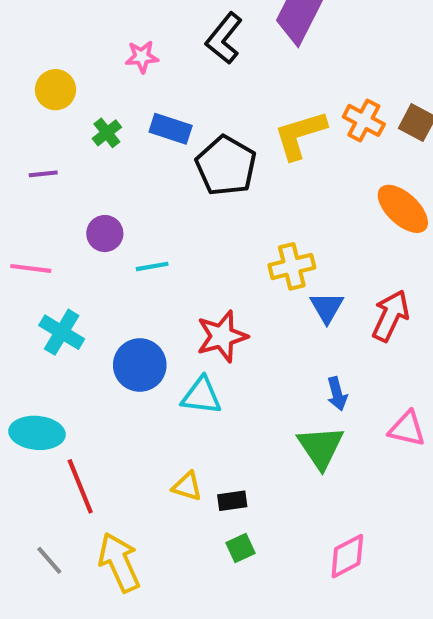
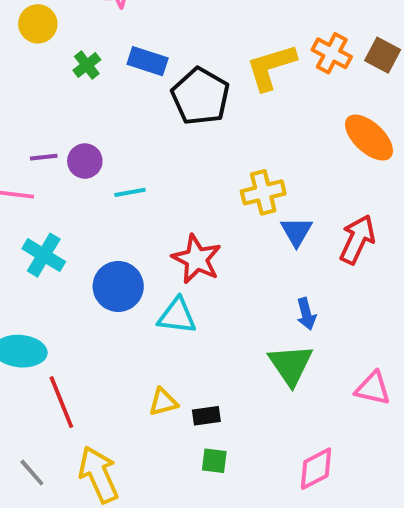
purple line: (43, 174) -> (44, 157), moved
red star: (222, 336) -> (197, 259), turned -30
pink triangle: (407, 429) -> (373, 388), moved
yellow triangle: (187, 486) -> (163, 402), turned -32
green square: (240, 548) -> (214, 461), turned 32

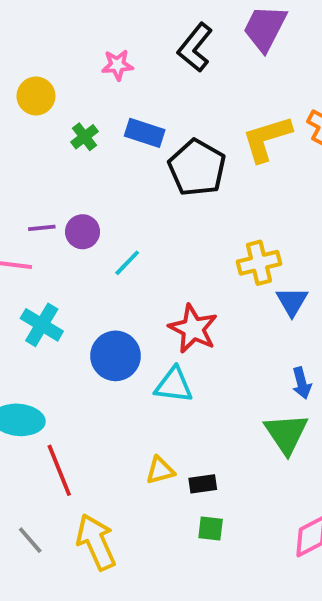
cyan line: (130, 192) -> (127, 263), turned -36

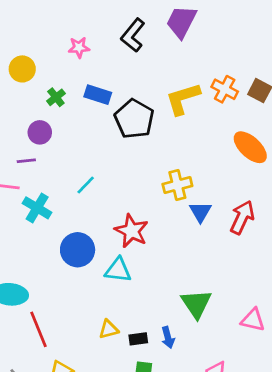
purple circle: (83, 232) -> (40, 132), moved
cyan cross: (42, 325) -> (37, 208), moved
blue arrow: (302, 383) -> (168, 337), moved

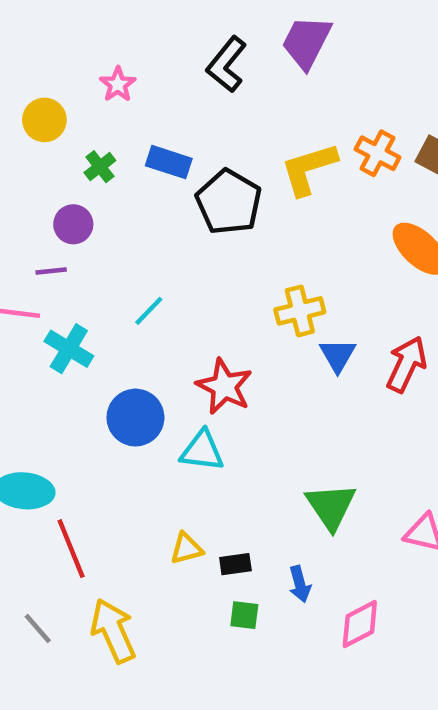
pink star: (79, 47) -> (118, 84), moved, turned -30
blue arrow: (168, 337) -> (300, 584), moved

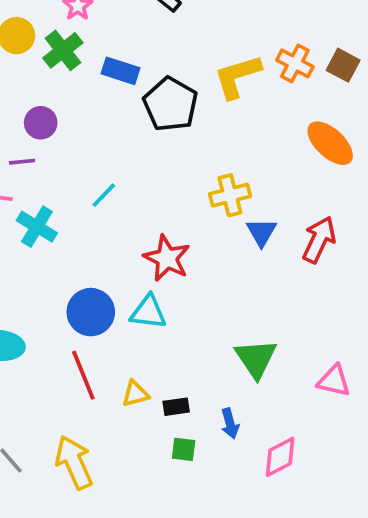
green cross: (100, 167) -> (63, 50), moved, size x1.5
blue circle: (135, 418) -> (91, 312), moved
red line: (71, 549) -> (83, 375), moved

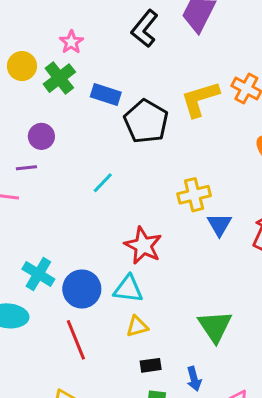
cyan line: (104, 195) -> (103, 183), moved
cyan cross: (37, 227) -> (38, 274), moved
yellow triangle: (135, 394) -> (137, 326), moved

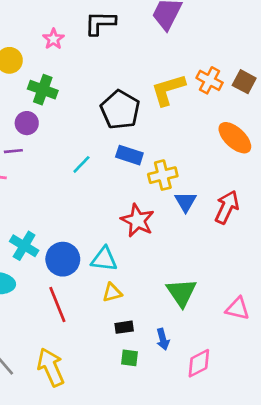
black L-shape: (145, 29) -> (100, 23), moved, turned 52
green cross: (59, 78) -> (43, 90), moved, turned -32
blue rectangle: (106, 94) -> (129, 155), moved
red star: (143, 246) -> (137, 220), moved

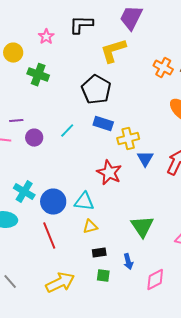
yellow L-shape: (168, 90) -> (113, 51), moved
purple circle: (27, 123) -> (34, 138), moved
yellow arrow: (51, 367) -> (60, 283), moved, turned 88

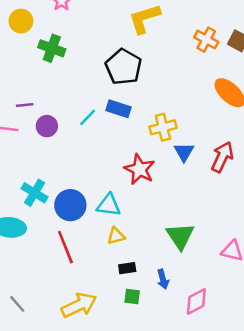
blue rectangle: (103, 124) -> (119, 109), moved

